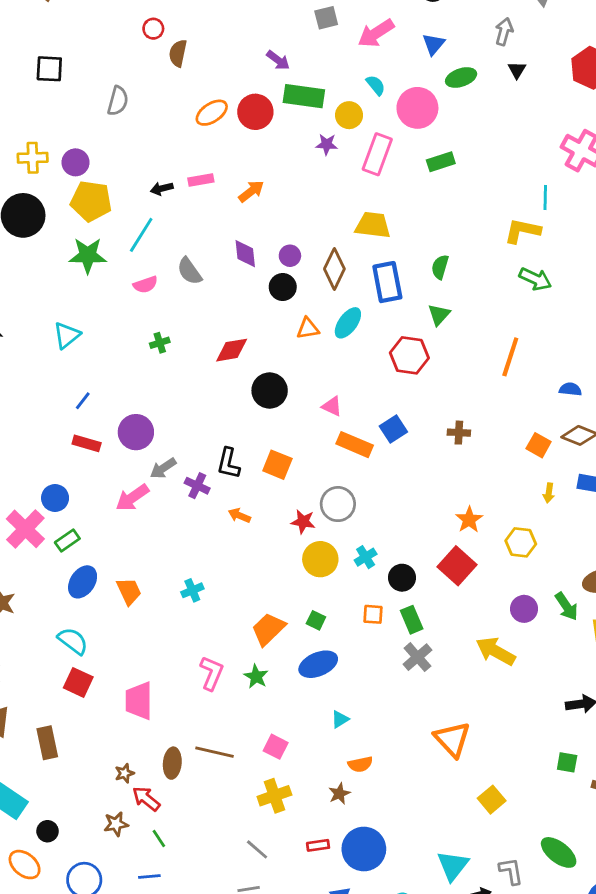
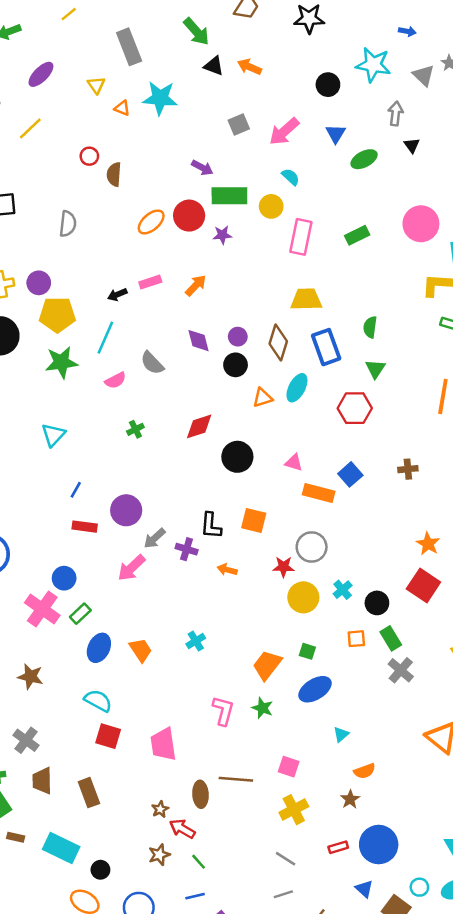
pink circle: (417, 108) -> (421, 224), moved
purple star: (327, 144) -> (222, 235), moved

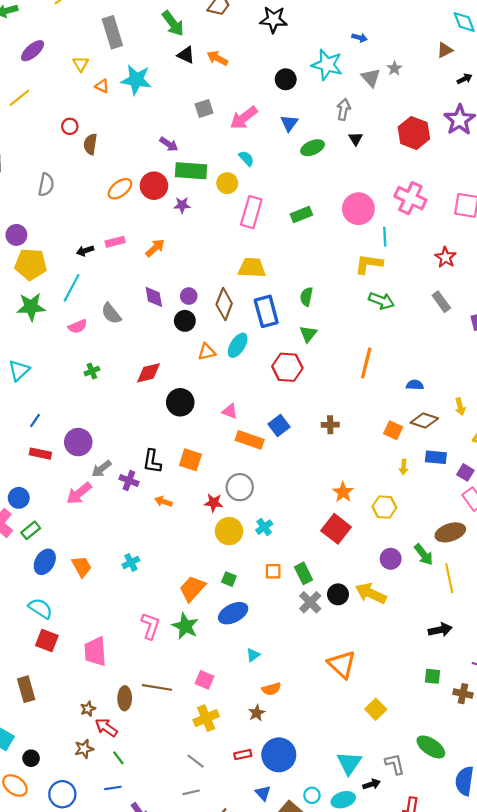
black circle: (377, 603) -> (338, 594), moved
green star: (262, 708) -> (185, 626), size x1.4

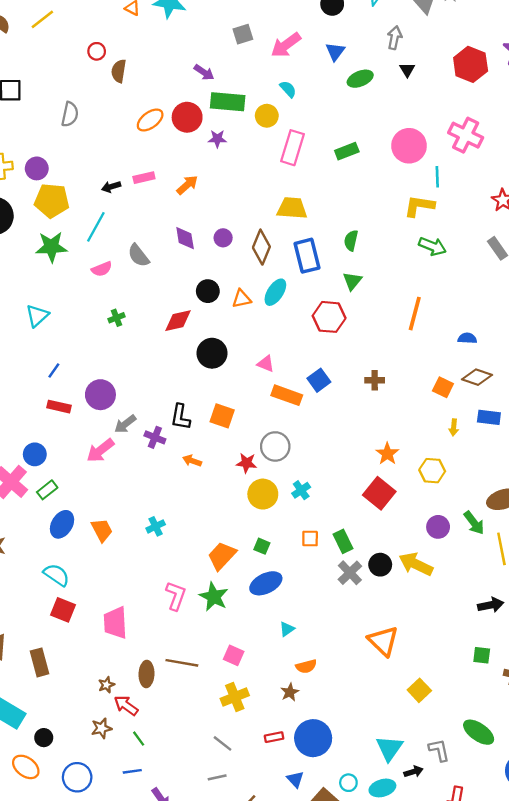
black circle: (185, 321) -> (208, 291), moved

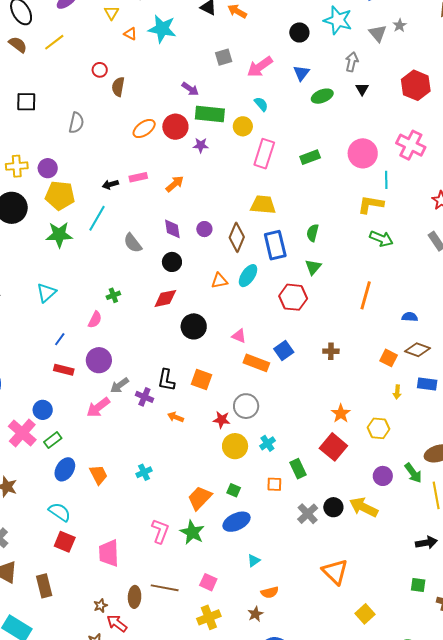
pink semicircle: (102, 269) -> (95, 320), moved, turned -42
black circle: (208, 291) -> (172, 262), moved
green rectangle: (343, 541) -> (298, 469), moved

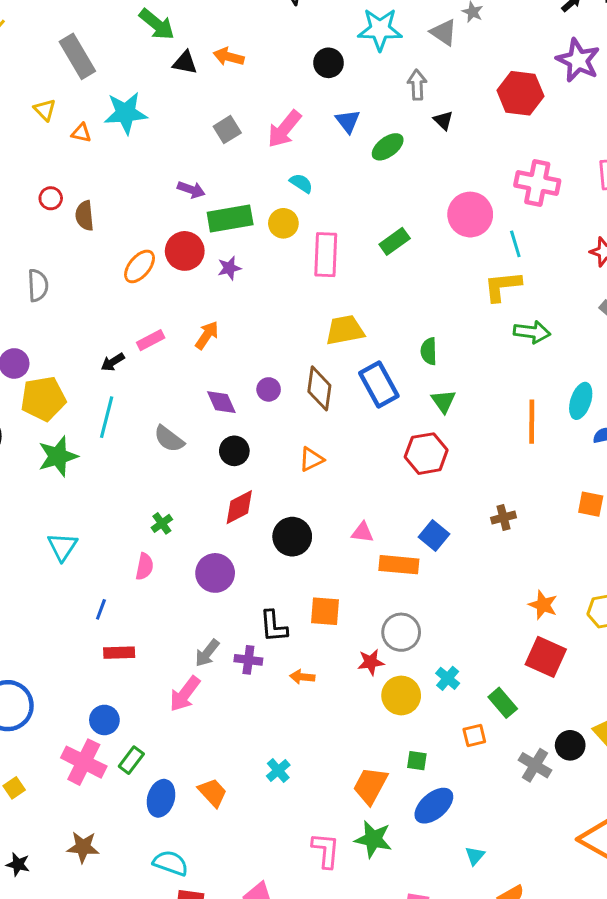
cyan ellipse: (248, 276) -> (581, 401), moved
purple circle: (99, 360) -> (215, 573), moved

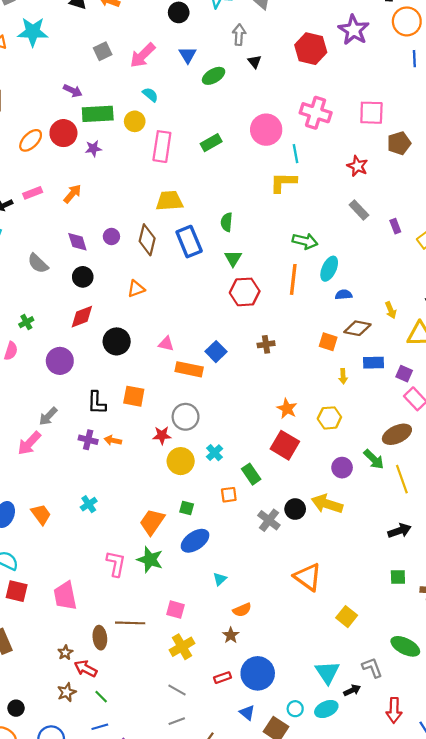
green arrow: (532, 332) -> (305, 241), moved
red hexagon: (426, 454) -> (245, 292), moved
purple cross: (248, 660) -> (88, 440), moved

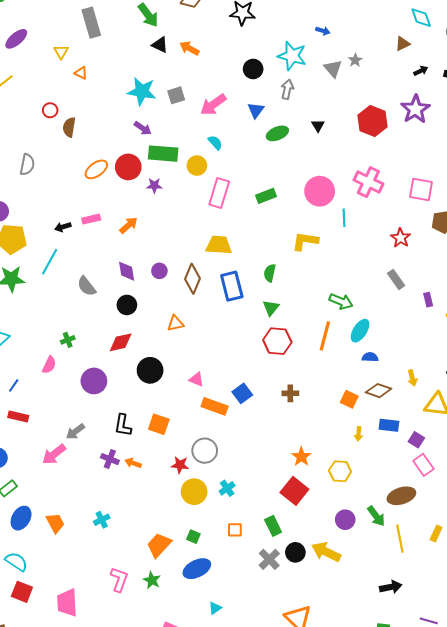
cyan star: (33, 32) -> (142, 91), moved
gray arrow: (239, 35) -> (287, 89), moved
yellow L-shape: (283, 182) -> (305, 241), moved
green rectangle: (251, 474) -> (273, 526), moved
green star: (150, 560) -> (152, 580), size x0.7

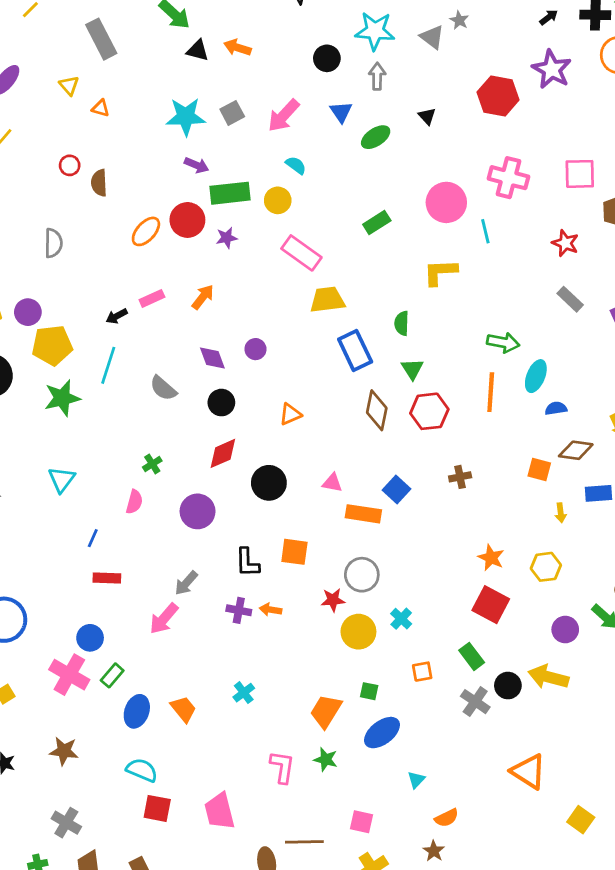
pink rectangle: (219, 193) -> (301, 253), moved, turned -60
brown diamond: (193, 279) -> (377, 410), moved

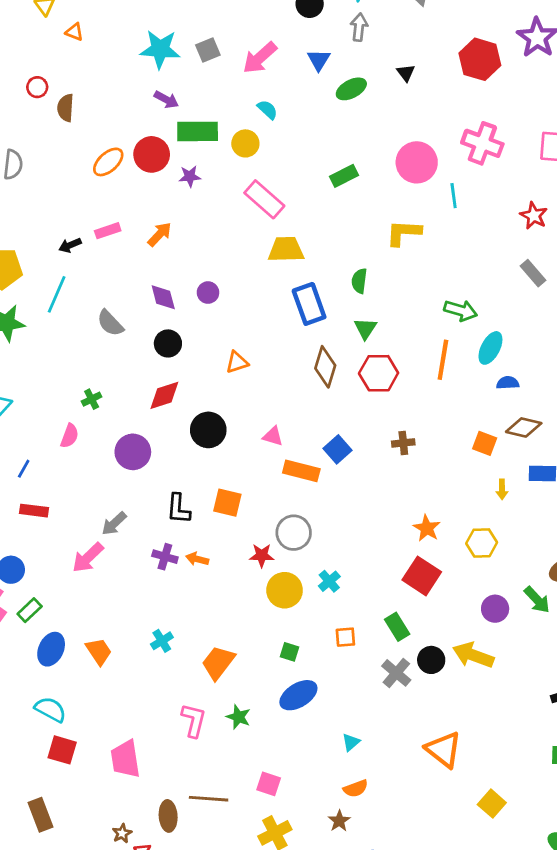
orange trapezoid: (326, 711) -> (218, 663), moved
cyan triangle: (416, 780) -> (351, 742), moved

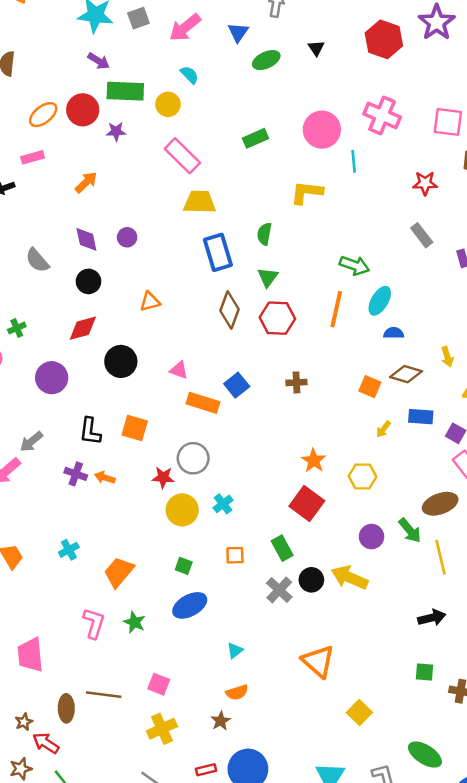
red star: (534, 216) -> (425, 183), turned -30
pink rectangle: (108, 231) -> (33, 157), moved
yellow arrow: (502, 489) -> (383, 429), turned 36

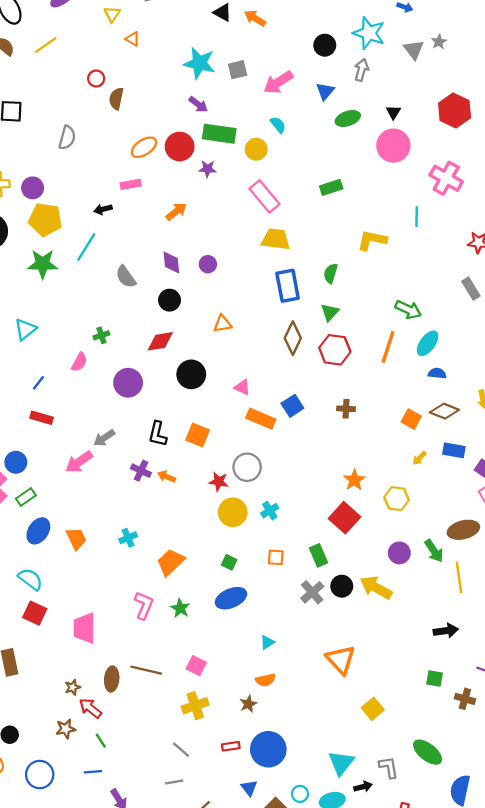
pink circle: (322, 130) -> (393, 146), moved

